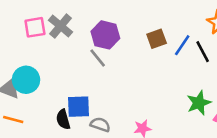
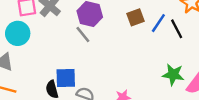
cyan circle: (26, 80) -> (18, 33), moved
green star: (199, 103) -> (173, 75), turned 30

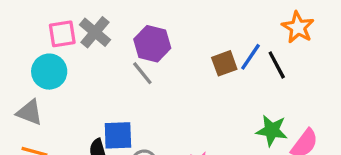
brown square: (135, 17) -> (224, 63), moved

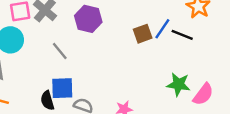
black line: (277, 65) -> (182, 35), turned -40
gray line: (142, 73) -> (60, 51), moved

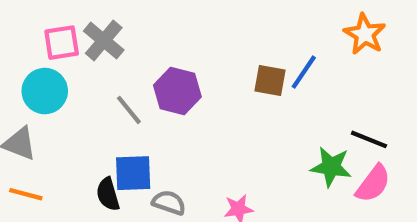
purple hexagon: (88, 19) -> (177, 91), moved
brown square: (143, 34) -> (270, 80), turned 30
black line: (182, 35) -> (369, 139), moved

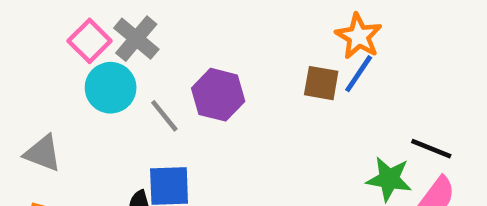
orange star: (365, 34) -> (359, 36), moved
pink square: (62, 43) -> (90, 41), turned -36
cyan circle: (45, 91) -> (111, 88), moved

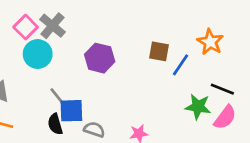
orange star: (359, 36) -> (210, 42), moved
blue line: (359, 74) -> (181, 65), moved
gray line: (164, 116) -> (58, 97), moved

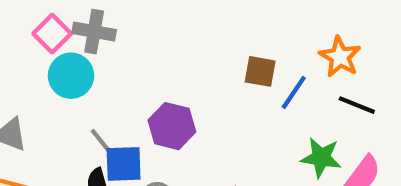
gray cross: (52, 26) -> (94, 32), turned -30
purple hexagon: (100, 58) -> (172, 126), moved
black line: (222, 89) -> (357, 105), moved

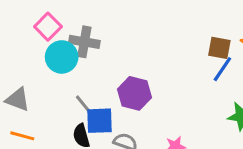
gray cross: (94, 32) -> (84, 42), moved
brown square: (260, 71) -> (219, 48), moved

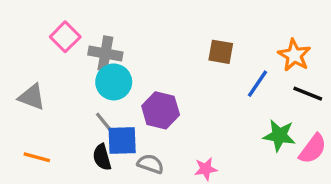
brown square: (219, 48) -> (221, 52), moved
cyan circle: (62, 57) -> (114, 82), moved
gray triangle: (18, 99) -> (32, 97), moved

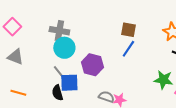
pink square: (65, 37) -> (12, 27), moved
blue line: (258, 84) -> (128, 49), moved
gray semicircle: (150, 164) -> (106, 97), moved

